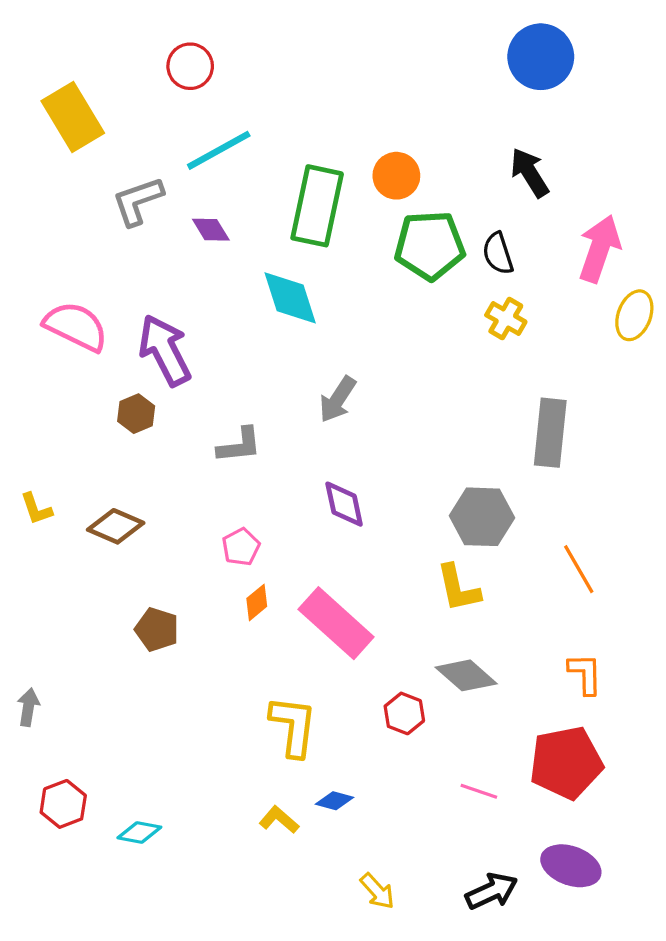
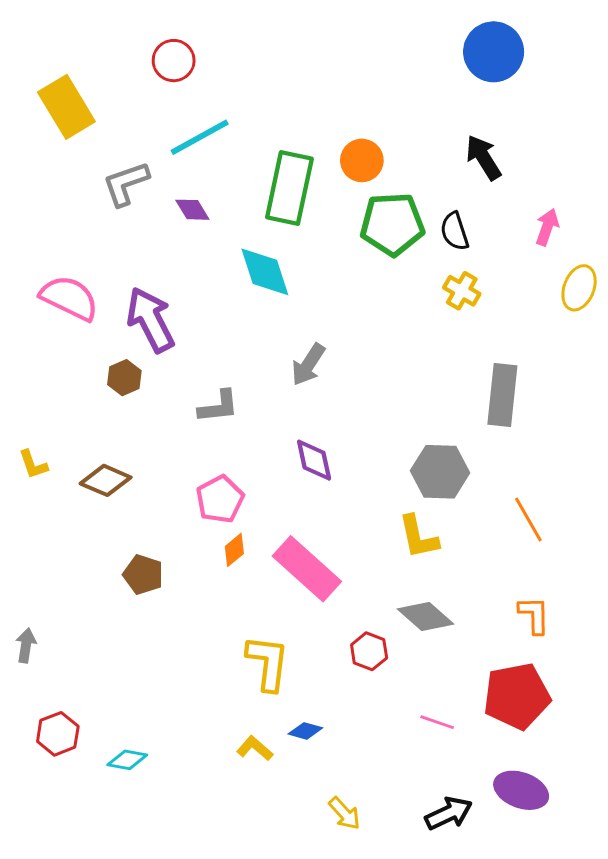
pink arrow: (599, 249) -> (547, 227), size x0.6
pink pentagon: (241, 547) -> (220, 499), size x1.4

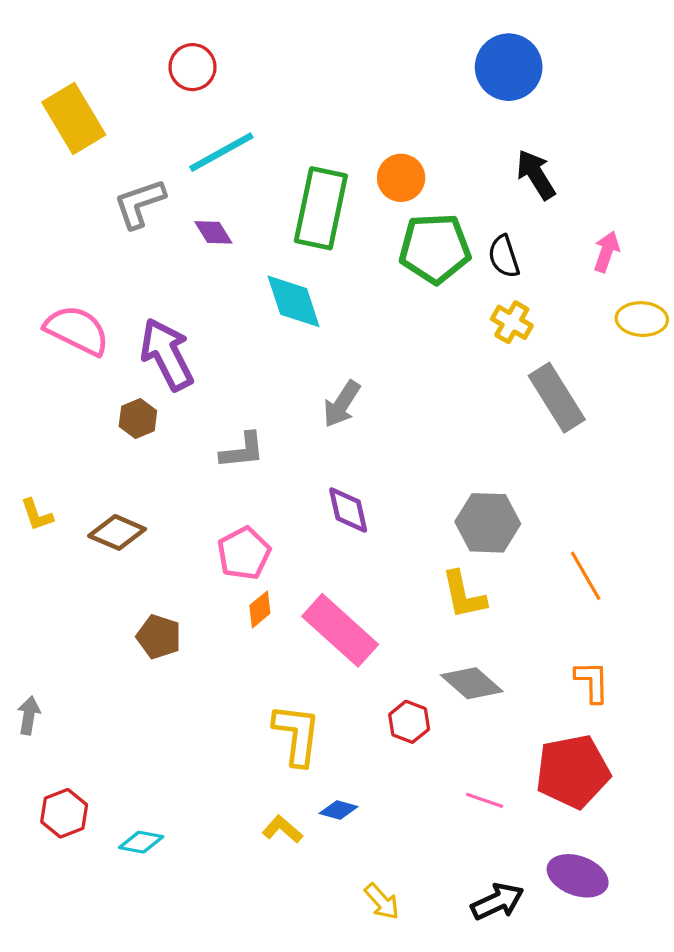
blue circle: (494, 52) -> (509, 67), moved
yellow ellipse: (579, 288) -> (642, 319), turned 72
gray rectangle: (502, 395) -> (557, 398), moved, turned -38

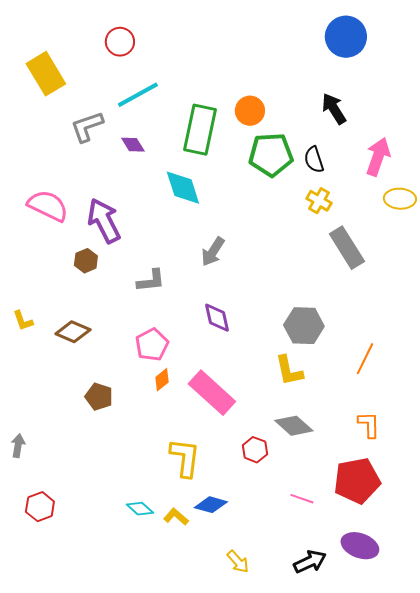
blue circle: (509, 67) -> (346, 37), moved
pink arrow: (606, 252) -> (378, 157), size x1.5
orange line: (586, 576) -> (365, 359), turned 56
blue diamond: (339, 810) -> (211, 505), size x1.4
cyan diamond: (141, 842) -> (140, 509), moved, turned 32

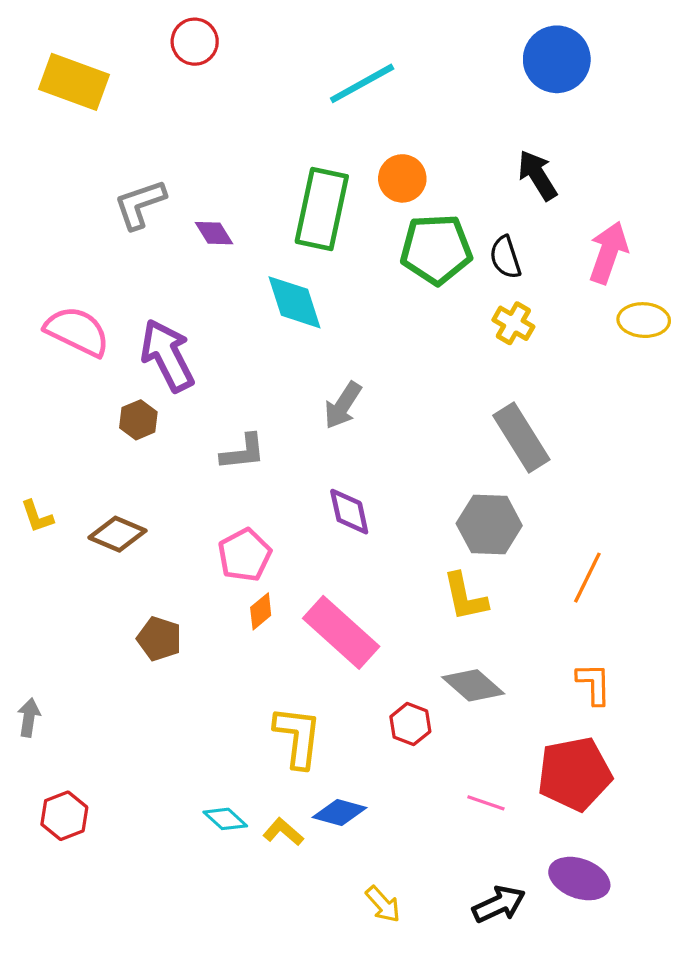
red circle: (120, 42) -> (195, 42), moved
yellow rectangle: (46, 74) -> (74, 82), moved, turned -39
cyan line: (138, 95) -> (362, 83), moved
gray rectangle: (347, 248) -> (521, 438), moved

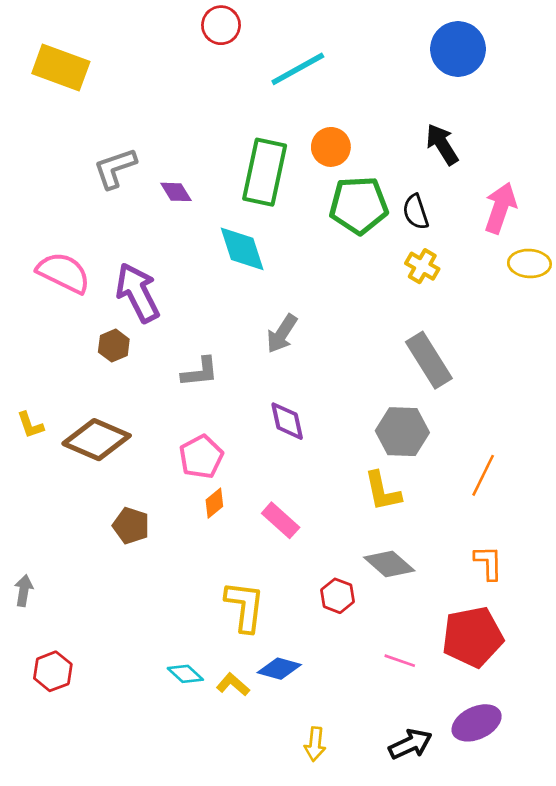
red circle: (195, 42) -> (221, 25), moved
brown diamond: (117, 534) -> (97, 440), size x1.4
pink rectangle: (341, 632) -> (281, 520), size x0.6
purple ellipse: (579, 879) -> (477, 723), turned -45
yellow arrow: (383, 904) -> (315, 744), turned 48

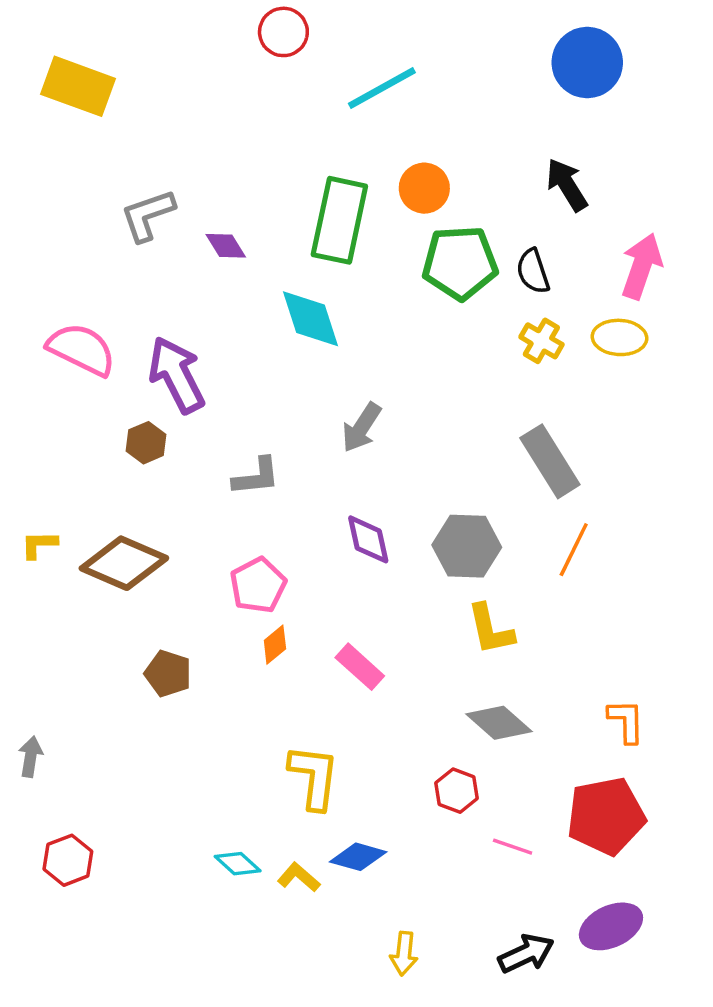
yellow ellipse: (529, 263) -> (619, 337), moved
yellow L-shape: (30, 425) -> (39, 545), turned 108
gray hexagon: (402, 432) -> (467, 546), moved
orange line: (483, 475) -> (574, 550), moved
red hexagon: (338, 596) -> (457, 791), moved

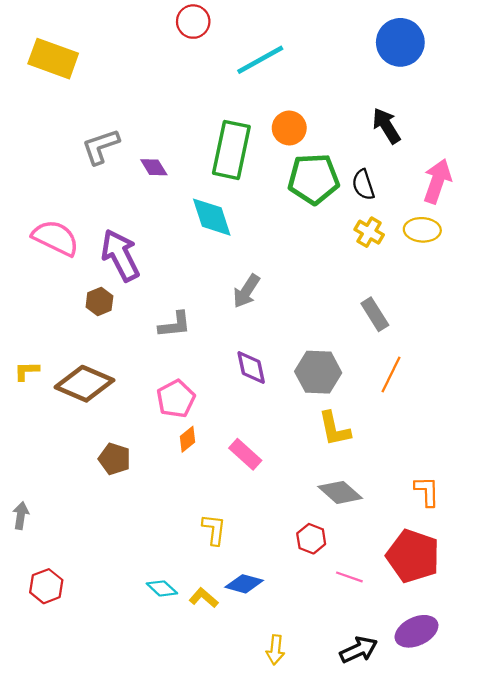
gray rectangle: (550, 461) -> (375, 314), size x0.7
yellow L-shape: (314, 777) -> (214, 529), size x0.7
red pentagon: (606, 816) -> (413, 556), turned 30

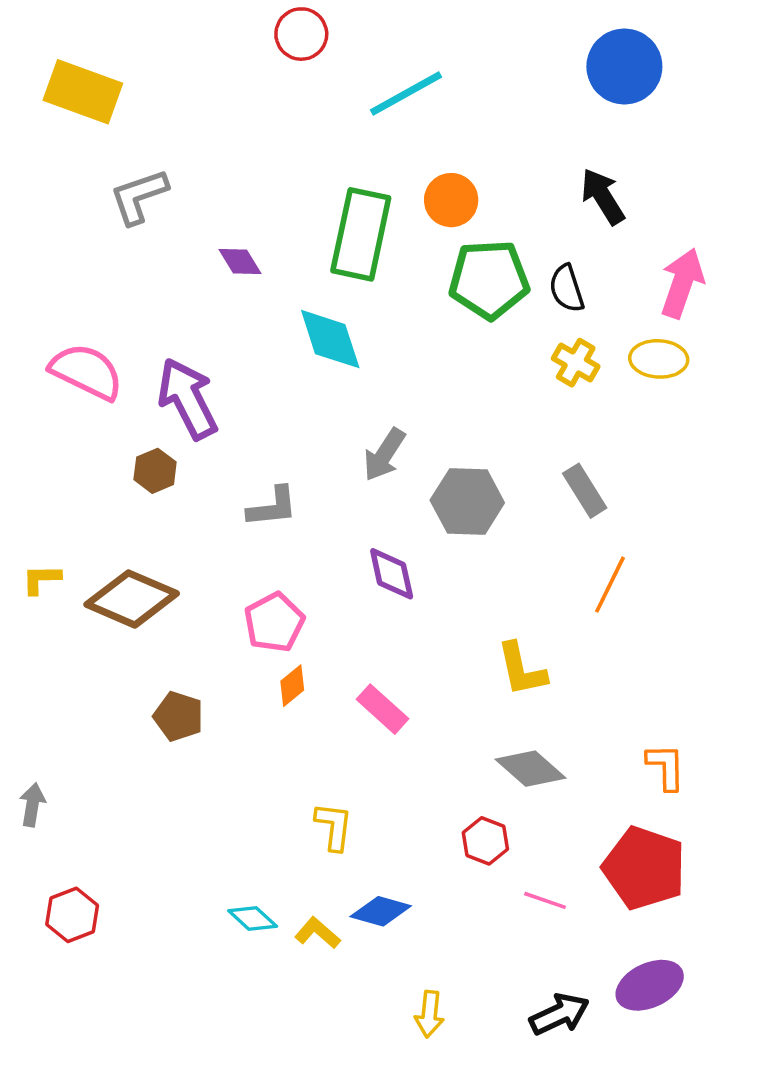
gray L-shape: (101, 147) -> (139, 196), moved
gray hexagon: (318, 372) -> (467, 502), moved

